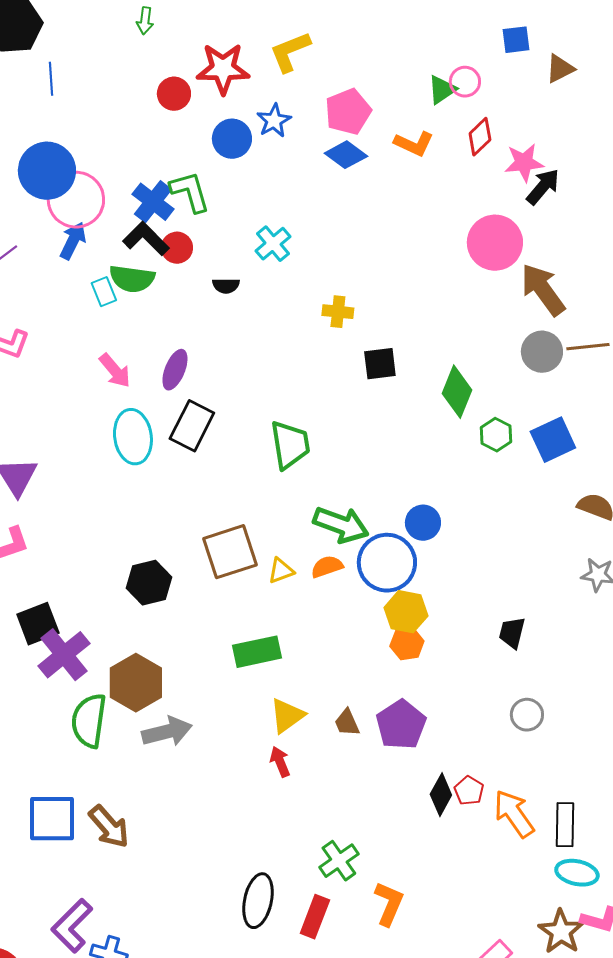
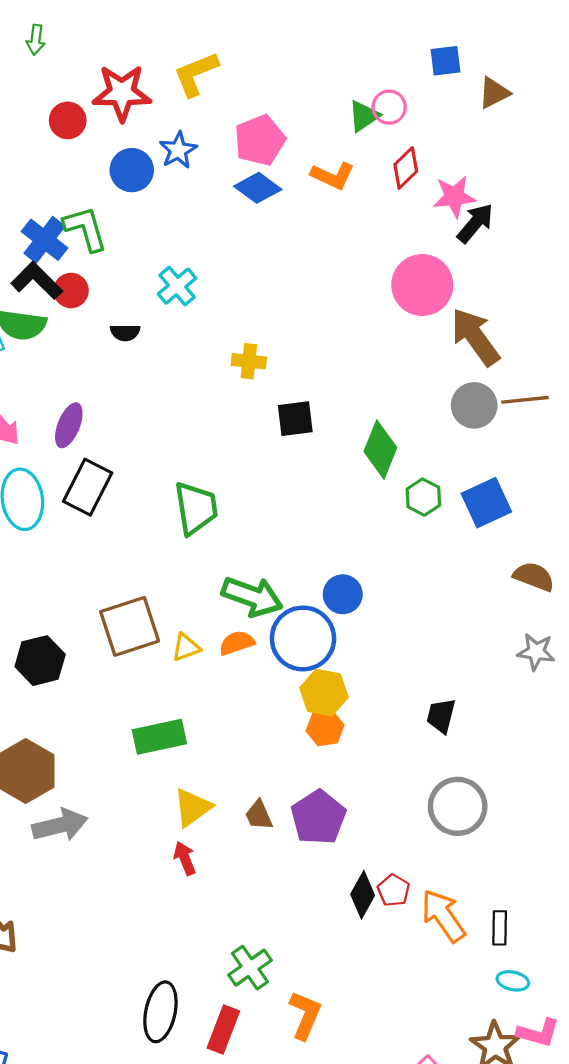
gray circle: (527, 715) -> (458, 806), size x1.6
black rectangle: (565, 825) -> (500, 928), size x0.7
cyan ellipse: (577, 873) -> (513, 981), size x0.7

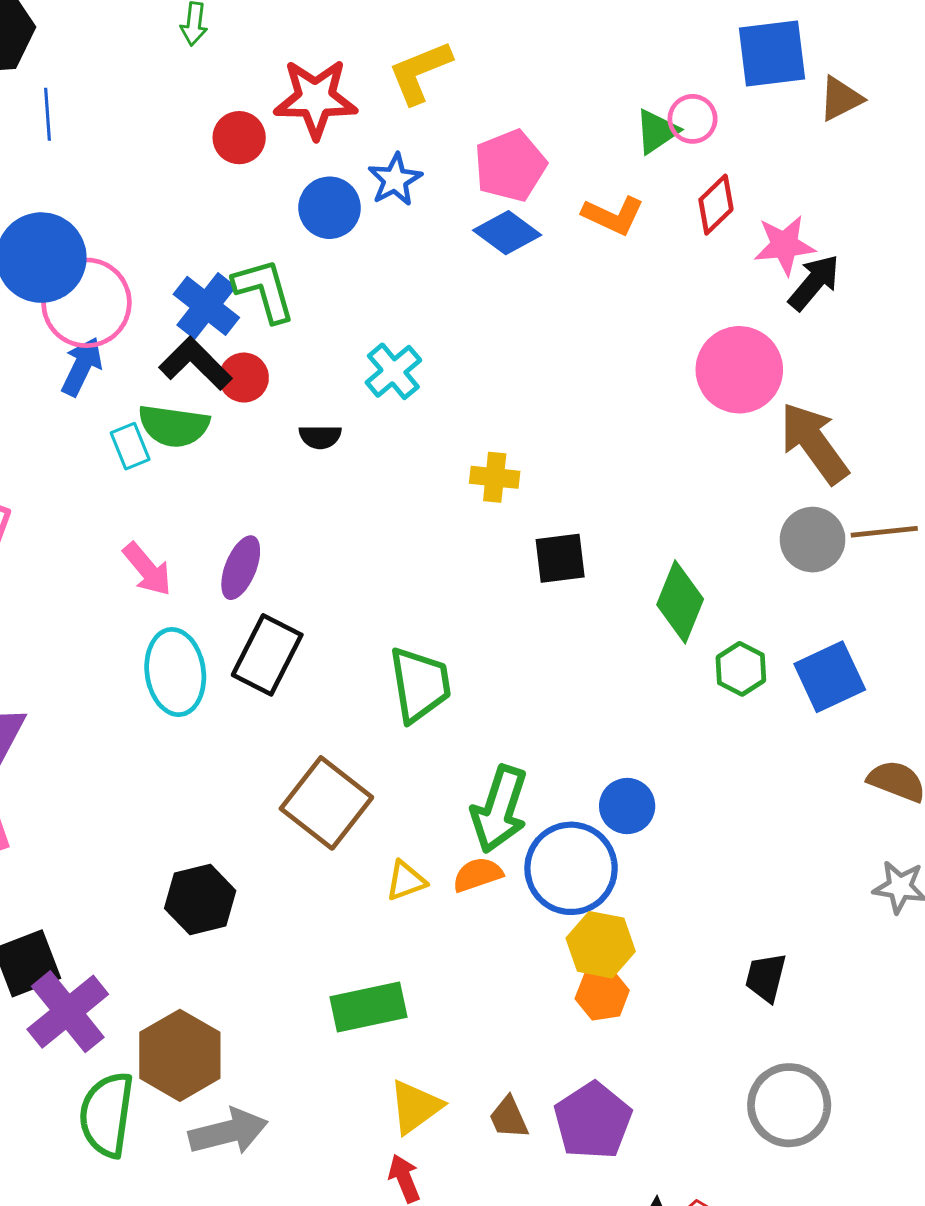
blue square: (445, 61) -> (772, 53), size x1.6
green arrow: (252, 596) -> (499, 809), turned 88
brown square: (130, 626) -> (326, 803), moved, turned -34

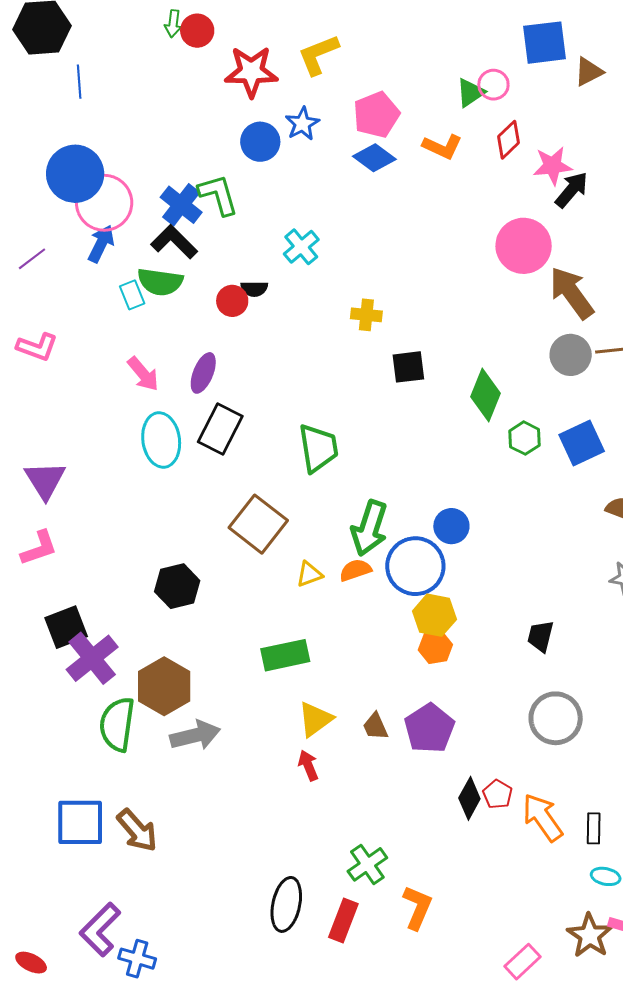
red circle: (239, 138) -> (197, 31), moved
red circle: (244, 378) -> (232, 301), moved

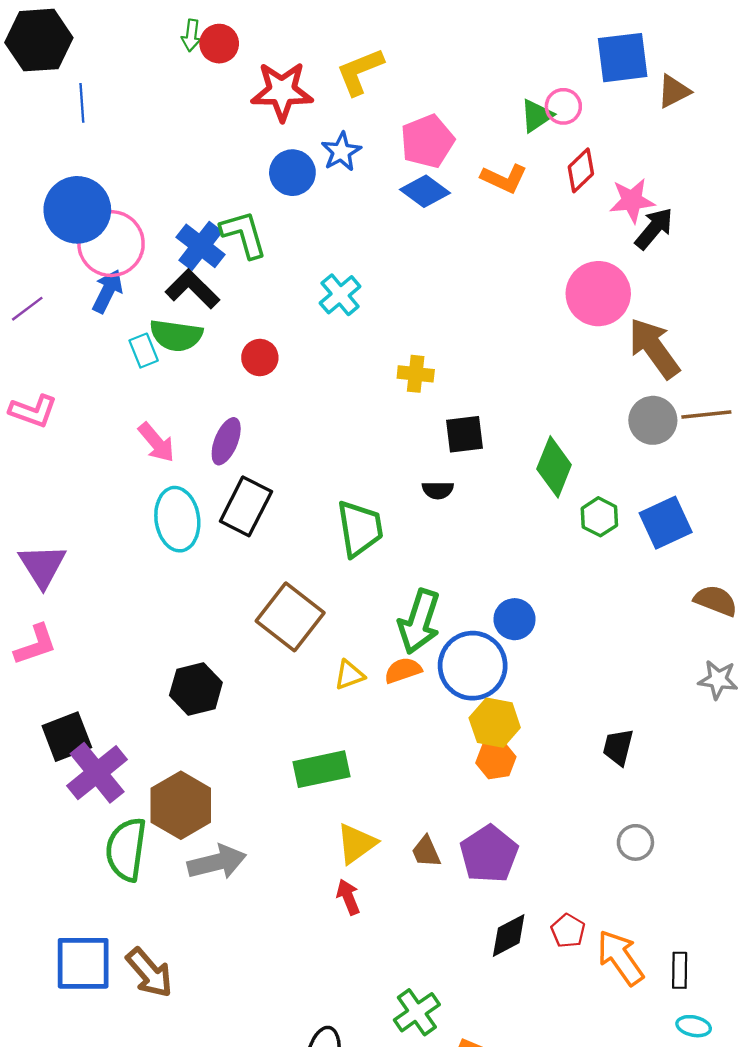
black semicircle: (254, 289) -> (438, 490), moved
gray circle: (556, 718) -> (635, 842), size x0.6
black diamond: (469, 798) -> (509, 935), moved, turned 33

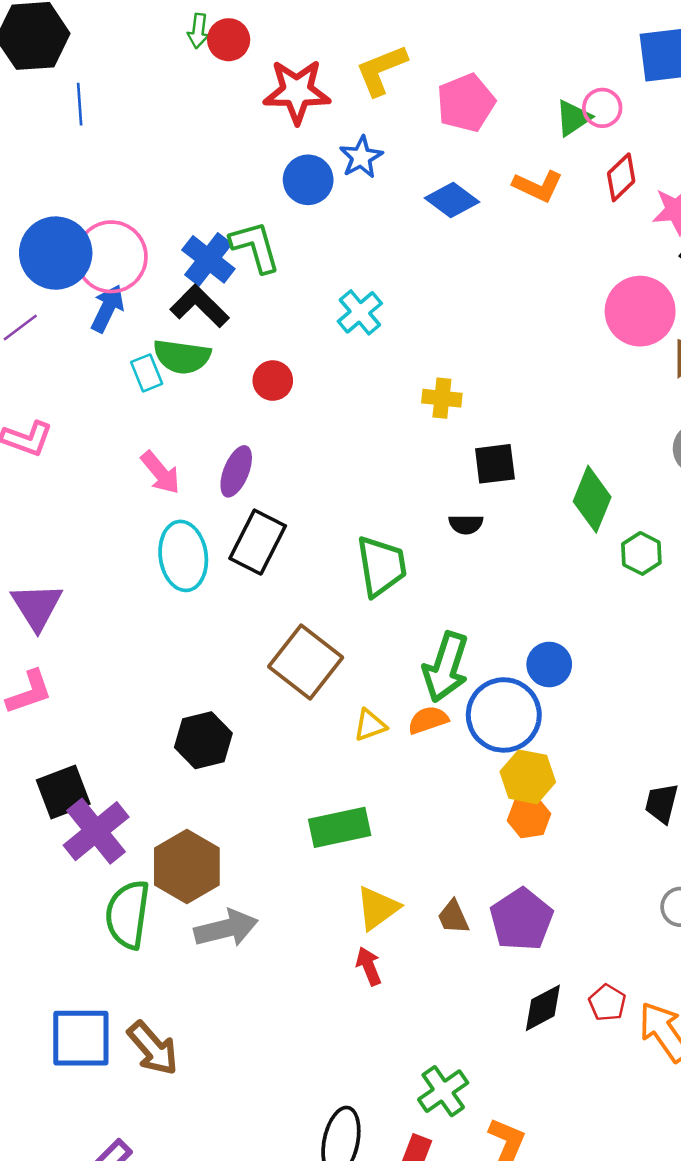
pink pentagon: (427, 141) -> (466, 103), moved
blue circle: (77, 210) -> (56, 253), moved

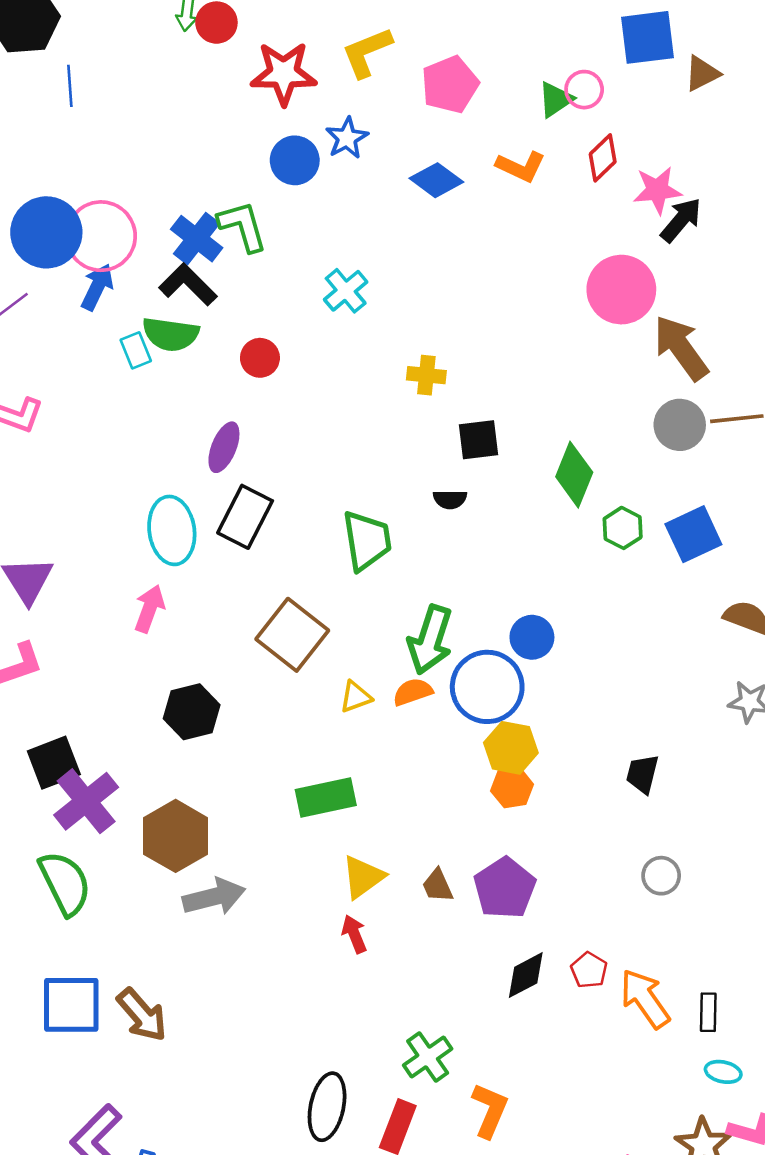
pink arrow: (160, 473) -> (149, 609), moved, turned -120
green semicircle: (128, 914) -> (65, 883), moved, turned 146

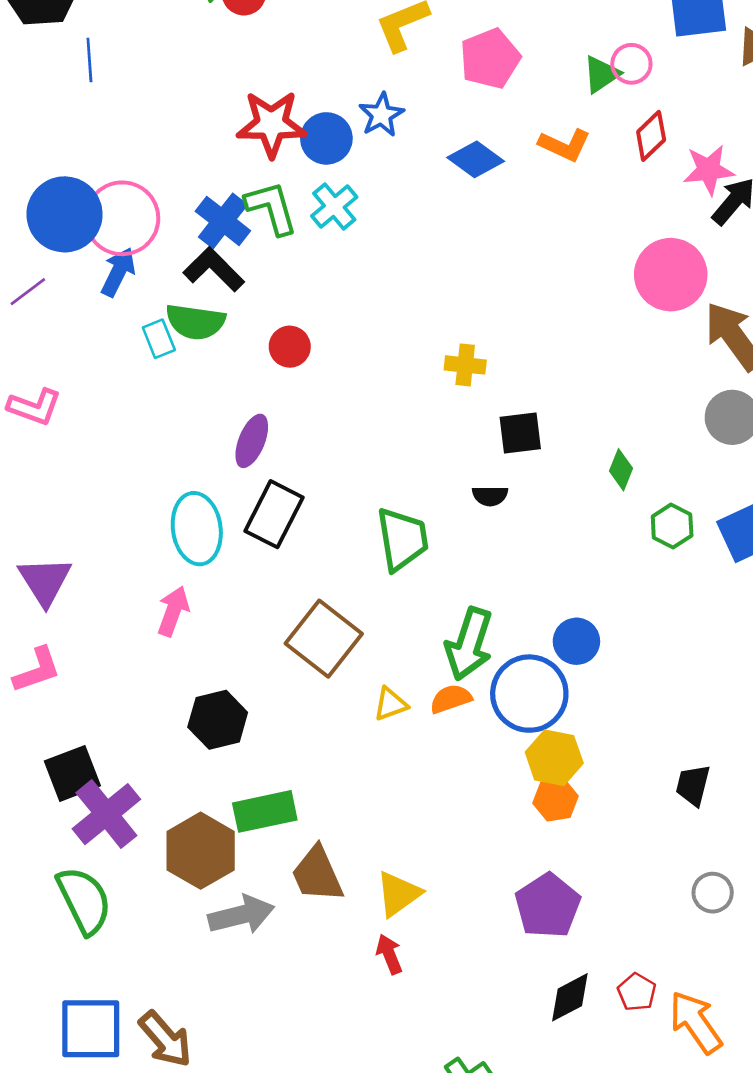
red star: (284, 73) -> (271, 124), moved
cyan cross: (346, 291) -> (334, 207), moved
green diamond: (574, 475) -> (621, 470), size x0.6
green rectangle: (326, 797) -> (265, 811), moved
brown trapezoid: (438, 886) -> (317, 874), moved, size x1.6

